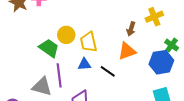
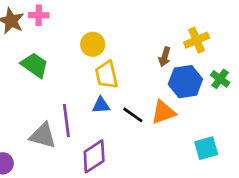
yellow circle: (66, 35) -> (93, 44), moved
green trapezoid: (49, 48) -> (35, 65), moved
orange triangle: (127, 51) -> (163, 112), moved
blue hexagon: (161, 62) -> (185, 82), moved

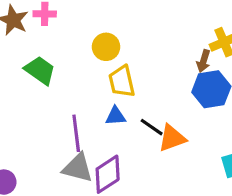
brown arrow: (165, 57) -> (203, 61), moved
orange triangle: (163, 112) -> (172, 138), moved
gray triangle: (43, 136) -> (78, 168), moved

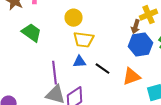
yellow trapezoid: (122, 81) -> (84, 40), turned -70
orange triangle: (172, 138) -> (132, 77), moved

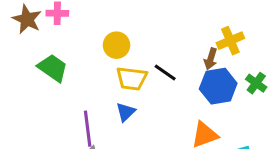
blue triangle: (80, 62) -> (126, 112), turned -40
black line: (103, 69) -> (165, 72), moved

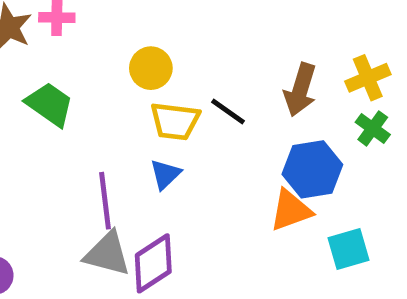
yellow cross: (230, 41) -> (368, 78), moved
brown arrow: (211, 59) -> (300, 90), size x1.5
blue hexagon: (218, 86) -> (312, 169), moved

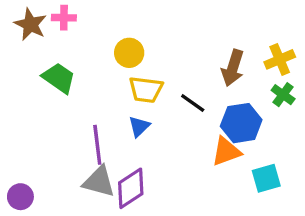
black line: (228, 112) -> (193, 103), moved

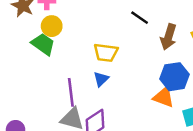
yellow circle: (129, 53) -> (52, 26), moved
black line: (193, 103) -> (140, 18), moved
orange triangle: (226, 151) -> (164, 97), turned 40

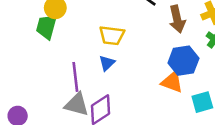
brown arrow: (168, 37) -> (177, 19), turned -30
green trapezoid: (43, 44) -> (46, 27), turned -110

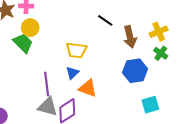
green trapezoid: (46, 27) -> (23, 43), turned 120
orange triangle: (172, 82) -> (88, 88), moved

